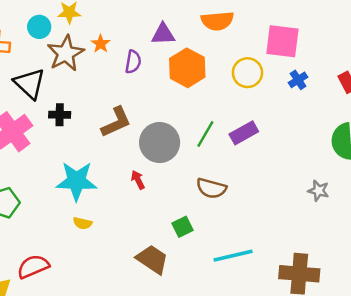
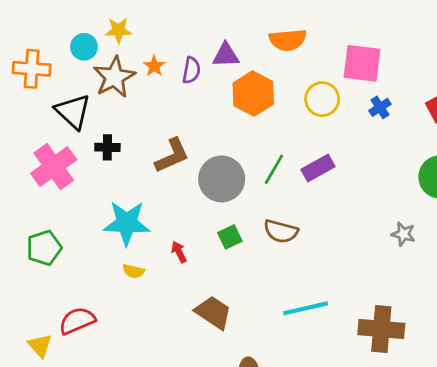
purple semicircle: (133, 62) -> (191, 70), moved
red arrow: (138, 180) -> (179, 252), moved
green square: (182, 227) -> (230, 237), moved

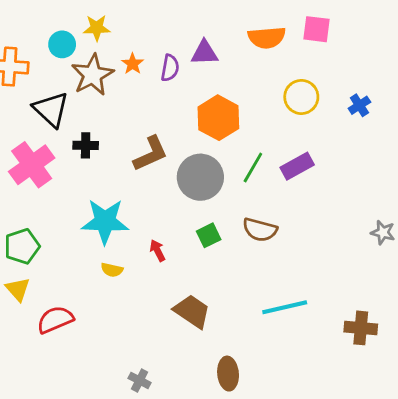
pink square: (362, 63) -> (317, 29), moved, size x0.7
orange hexagon: (253, 94) -> (218, 118), moved
brown cross: (381, 329) -> (361, 328), size x0.7
yellow triangle: (40, 346) -> (18, 289), moved

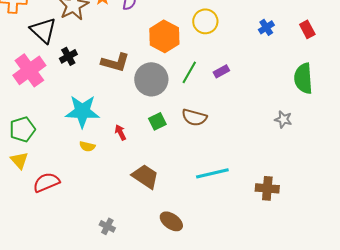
yellow circle: (301, 97) -> (205, 21), moved
black cross: (86, 145) -> (68, 56), turned -30
brown L-shape: (151, 154) -> (115, 62), turned 40
purple rectangle: (297, 166) -> (221, 71), size x0.7
brown ellipse: (228, 374) -> (171, 221), turned -50

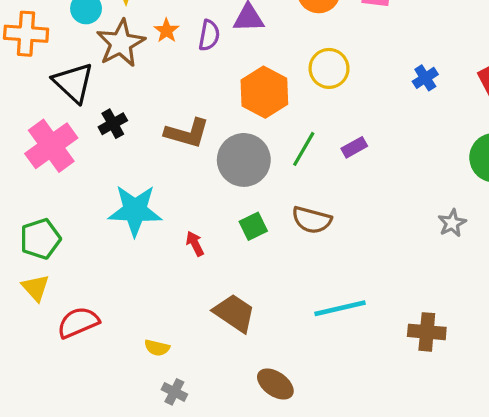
gray star: (283, 119) -> (452, 223), turned 30
yellow semicircle: (87, 146) -> (157, 348), moved

